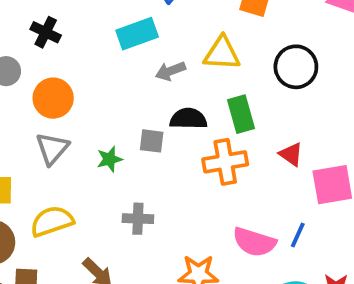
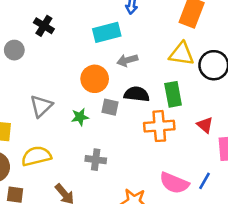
yellow triangle: (222, 53) -> (182, 54), moved
orange circle: (53, 98) -> (95, 79), moved

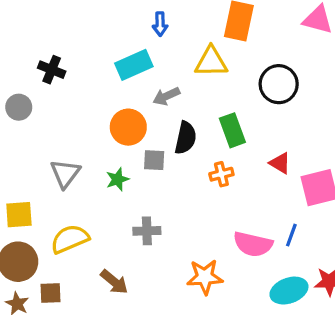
yellow triangle: (182, 54) -> (211, 62), moved
black semicircle: (137, 94) -> (186, 138), turned 105
orange cross: (159, 126) -> (221, 174), size x0.6

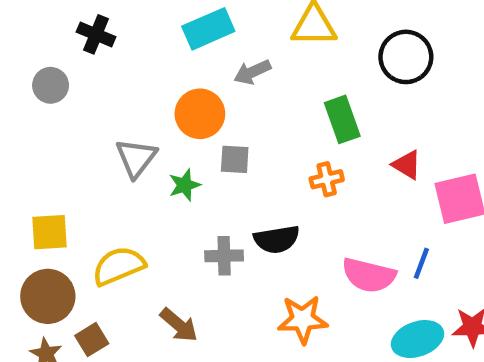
black semicircle: (186, 138) -> (277, 239), moved, turned 68
gray triangle: (65, 174) -> (136, 158), moved
brown square: (51, 293) -> (92, 340), turned -30

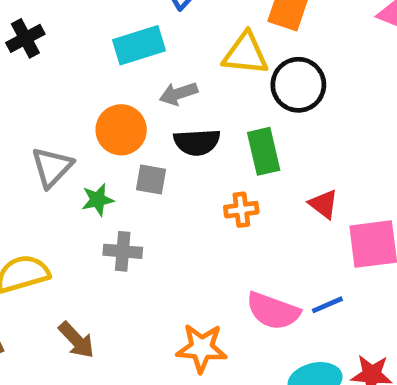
black cross: (96, 34) -> (25, 38), turned 33
black circle: (406, 57) -> (298, 85), moved
black semicircle: (277, 239) -> (197, 142), moved
gray cross: (224, 256) -> (123, 251), moved
blue line: (421, 263) -> (327, 305), turned 40

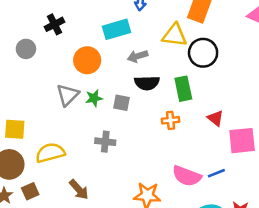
orange circle: (121, 130) -> (87, 60), moved
green star: (98, 200) -> (94, 98), moved

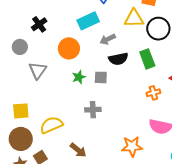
gray triangle: (68, 95) -> (38, 70), moved
orange cross: (170, 120) -> (153, 93), moved

